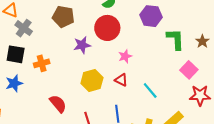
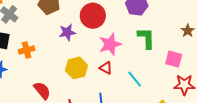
green L-shape: (175, 39) -> (146, 38), moved
pink star: (125, 56) -> (110, 44), size x1.6
pink square: (189, 70) -> (174, 59), turned -30

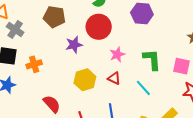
green L-shape: (146, 38) -> (152, 60), moved
pink star: (110, 44) -> (117, 54), size x0.7

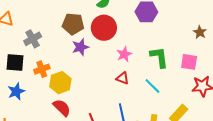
brown pentagon: (54, 17) -> (73, 24), moved
gray cross: (15, 29) -> (33, 39), moved, turned 30
yellow hexagon: (85, 80) -> (60, 83), moved

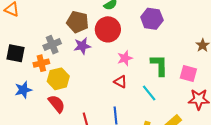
gray cross: (33, 39) -> (52, 45), moved
blue star: (16, 91) -> (23, 90), moved

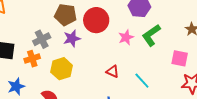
pink star: (125, 58) -> (126, 37), moved
green L-shape: (159, 65) -> (151, 35), moved, turned -120
yellow hexagon: (58, 79) -> (62, 69), moved

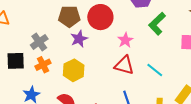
pink star: (126, 37) -> (125, 40), moved
gray cross: (42, 39) -> (39, 42), moved
red triangle: (112, 71) -> (124, 65), size x1.5

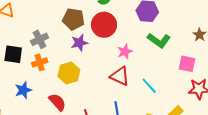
green L-shape: (157, 24) -> (159, 40), turned -110

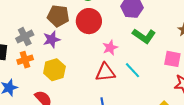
purple star: (79, 43) -> (52, 39), moved
red triangle: (120, 76) -> (105, 72), turned -30
cyan line: (149, 86) -> (133, 70), moved

